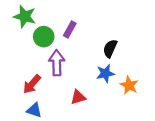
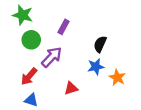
green circle: (44, 37) -> (31, 40), moved
purple arrow: (57, 63) -> (52, 57), turned 45

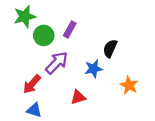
green star: (23, 15) -> (25, 16), turned -30
green circle: (31, 40) -> (44, 35), moved
blue star: (96, 67) -> (94, 69), moved

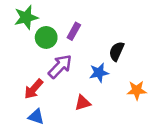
orange star: (129, 85) -> (137, 90), turned -30

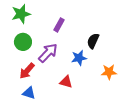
green circle: (46, 37) -> (23, 42), moved
red triangle: (83, 103) -> (66, 82), turned 32

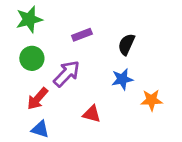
purple rectangle: (59, 25) -> (82, 35), turned 40
black semicircle: (93, 41) -> (126, 44), moved
blue star: (79, 58) -> (122, 79), moved

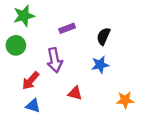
green circle: (32, 58) -> (16, 45), moved
purple arrow: (67, 74) -> (55, 60), turned 125
orange star: (151, 100) -> (125, 100), moved

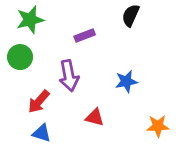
black semicircle: (104, 36) -> (131, 15), moved

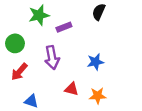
green star: (30, 20) -> (39, 15), moved
red arrow: (39, 102) -> (19, 72), moved
orange star: (158, 126) -> (98, 96), moved

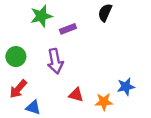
green circle: (15, 43) -> (16, 57), moved
blue star: (95, 62) -> (126, 87), moved
red arrow: (19, 72) -> (18, 89), moved

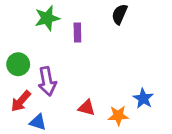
purple rectangle: (68, 29) -> (77, 33), turned -70
purple arrow: (55, 61) -> (47, 81), moved
blue star: (126, 87) -> (143, 98), turned -30

